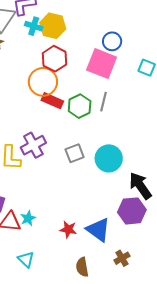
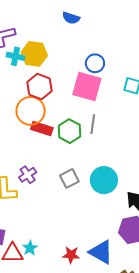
purple cross: (33, 145) -> (28, 175), size x0.7

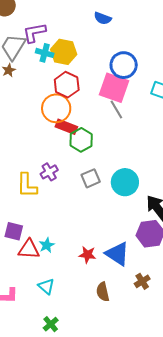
blue circle: (95, 63) -> (124, 65), size x1.4
gray line: (93, 124) -> (116, 110), moved, turned -42
green hexagon: (69, 131) -> (81, 140), moved

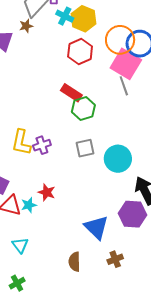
orange circle: (56, 108) -> (120, 40), moved
purple cross: (49, 172) -> (42, 145), moved
red star: (87, 255) -> (47, 192), moved

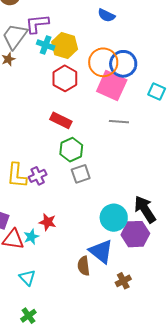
gray line: (124, 86) -> (119, 122), moved, turned -60
green hexagon: (83, 109) -> (71, 150), moved
cyan circle: (118, 159) -> (114, 218), moved
brown semicircle: (74, 262) -> (84, 266), moved

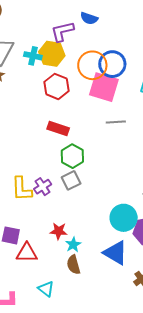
purple L-shape: (37, 24) -> (62, 31), moved
gray square: (81, 174) -> (71, 180), moved
cyan star: (31, 237) -> (73, 245), moved
brown semicircle: (84, 266) -> (73, 265), moved

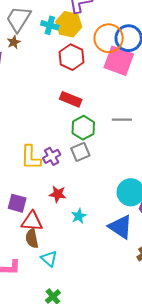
gray line: (116, 122) -> (122, 120), moved
red star: (59, 231) -> (58, 194), moved
brown semicircle: (73, 265) -> (32, 238), moved

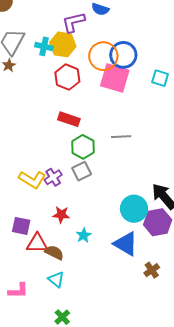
yellow L-shape: (31, 157) -> (32, 180), turned -56
brown semicircle: (32, 238) -> (54, 253), moved, turned 132

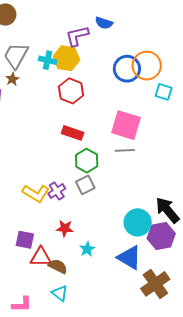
orange circle: (103, 56) -> (147, 66), moved
pink square: (115, 78) -> (126, 125), moved
brown cross: (152, 270) -> (155, 284), size x1.8

